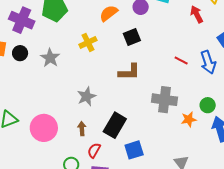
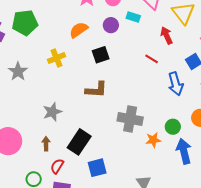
red line: (181, 60) -> (152, 59), moved

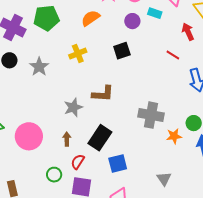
orange semicircle: (79, 30) -> (90, 18), moved
brown L-shape: (96, 90) -> (103, 94), moved

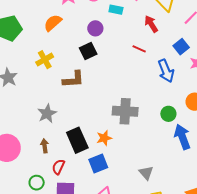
purple circle: (132, 21) -> (95, 28), moved
brown L-shape: (103, 94) -> (73, 79), moved
orange star: (174, 136) -> (104, 138), moved
black rectangle: (100, 138) -> (77, 140), turned -50

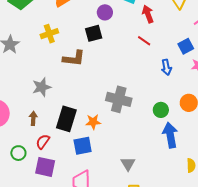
red arrow: (151, 24) -> (148, 14), moved
blue arrow: (166, 71) -> (166, 67), size x0.7
black rectangle: (77, 140) -> (66, 119), turned 30

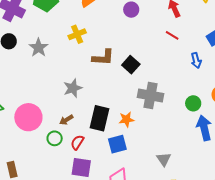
black square: (94, 33) -> (131, 65), moved, turned -30
brown arrow: (33, 118) -> (66, 120), turned -120
green circle: (18, 153) -> (55, 138), moved

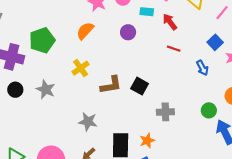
gray star: (73, 88) -> (88, 122), turned -30
gray cross: (151, 96) -> (165, 112), size x0.7

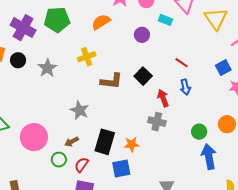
red arrow: (170, 22) -> (163, 98), moved
blue arrow: (202, 68) -> (185, 87), moved
black square: (140, 86) -> (143, 76), moved

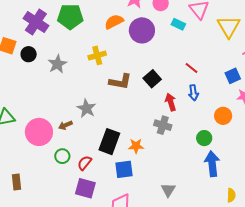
purple circle: (142, 35) -> (142, 30), moved, size x1.6
orange circle: (227, 124) -> (223, 116), moved
brown arrow: (72, 142) -> (65, 125), moved

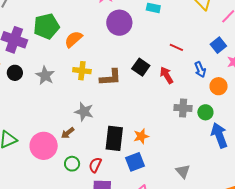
orange semicircle: (114, 22) -> (73, 39), moved
yellow cross: (97, 55) -> (82, 71), moved, turned 36
blue arrow: (193, 93) -> (200, 70), moved
red arrow: (171, 102) -> (167, 75), moved
gray cross: (163, 125) -> (183, 108), moved

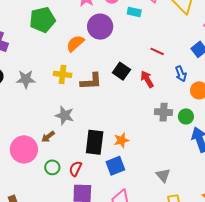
green pentagon: (46, 26) -> (42, 20), moved
orange semicircle: (73, 39) -> (75, 43), moved
gray star: (45, 75) -> (26, 79), turned -30

